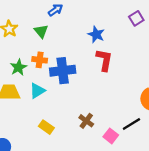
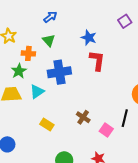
green triangle: (41, 31) -> (49, 40), moved
orange cross: (40, 60) -> (28, 53), moved
black line: (131, 124) -> (125, 118), turned -42

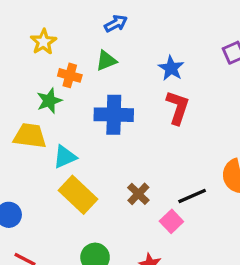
green triangle: (49, 40) -> (106, 61), turned 40
cyan triangle: (37, 92) -> (65, 157), moved
black line: (125, 118) -> (192, 196), moved, turned 42
yellow rectangle: (47, 125) -> (78, 195), size x1.6

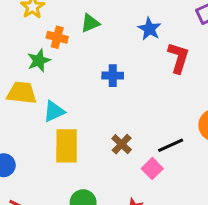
red L-shape: (178, 107) -> (178, 58), moved
blue cross: (114, 115) -> (113, 76), moved, size x0.6
yellow rectangle: (78, 195) -> (67, 146), turned 48

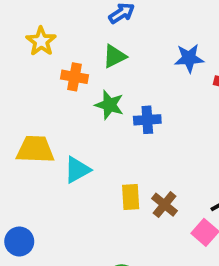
blue star: (149, 29) -> (189, 58), turned -30
green star: (39, 61) -> (109, 105), moved, turned -30
yellow rectangle: (67, 146) -> (131, 197), moved, size x0.6

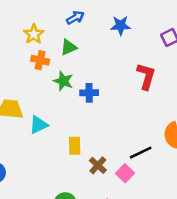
yellow star: (41, 41) -> (34, 34), moved
blue star: (189, 58) -> (121, 26), moved
brown cross: (165, 205) -> (98, 165), moved

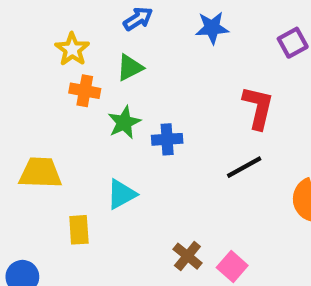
green star: (63, 81) -> (124, 122), turned 30
cyan triangle: (38, 125) -> (121, 194), moved
yellow rectangle: (75, 146) -> (79, 230), moved
black line: (141, 153) -> (244, 167), moved

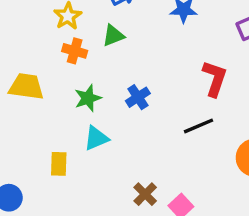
green star: (124, 122) -> (88, 98), moved
blue cross: (167, 139) -> (138, 97), turned -35
yellow trapezoid: (40, 173) -> (26, 87), moved

